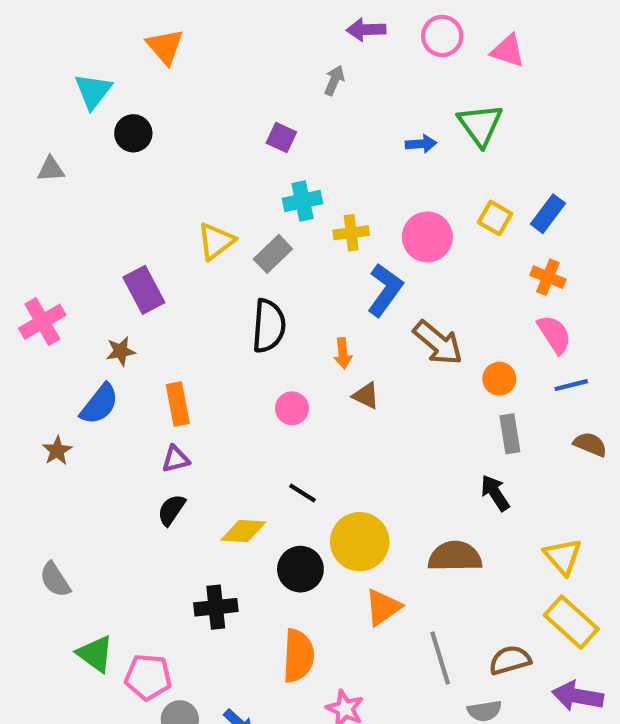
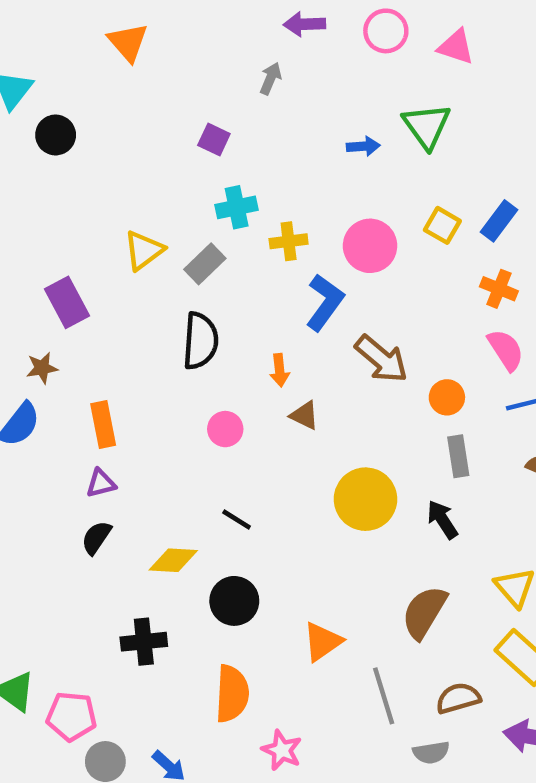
orange triangle: (165, 47) -> (128, 42), moved
yellow circle: (360, 542) -> (365, 499), moved
brown semicircle: (455, 556) -> (424, 612), moved, turned -58

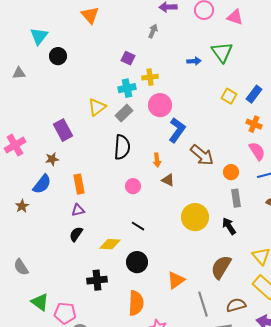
cyan cross: (237, 207) -> (127, 88), moved
yellow cross: (289, 241) -> (150, 77), moved
pink circle: (370, 246) -> (160, 105), moved

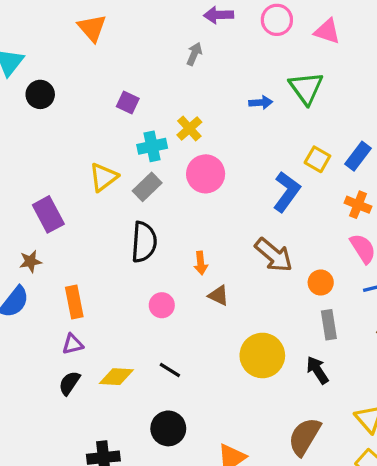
purple square: (128, 58) -> (128, 103), moved
yellow cross: (150, 77) -> (189, 128), turned -35
blue L-shape: (177, 130) -> (287, 192), moved
yellow diamond: (110, 244) -> (116, 377), moved

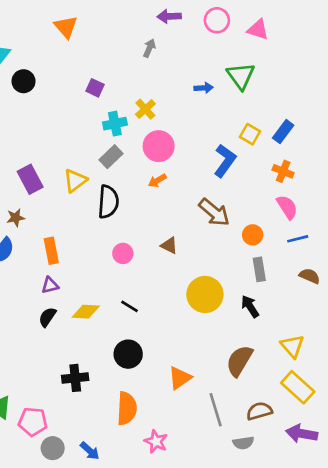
yellow triangle: (103, 177) -> (75, 181), moved
orange arrow: (201, 263) -> (157, 181), moved, turned 66

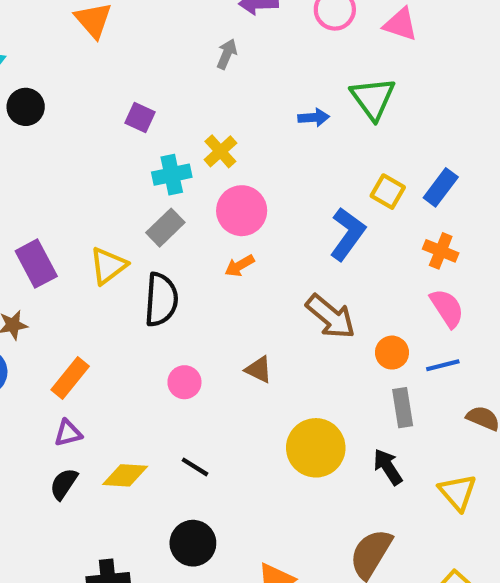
blue line: (298, 239) -> (443, 365), moved
orange rectangle: (51, 251) -> (70, 378), turned 50
yellow triangle: (292, 346) -> (458, 492), moved

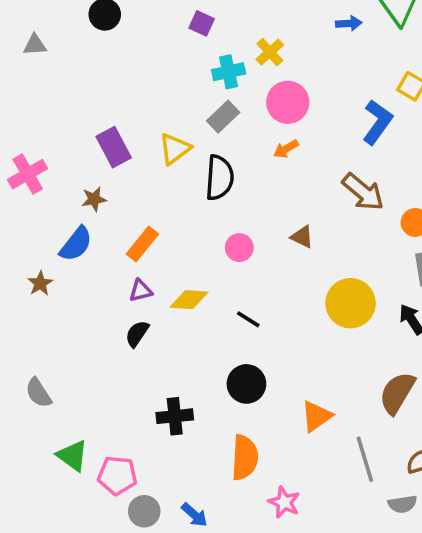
yellow diamond: (125, 475) -> (189, 300), moved

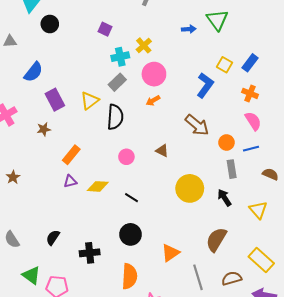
blue semicircle: (76, 244) -> (33, 72), moved
black semicircle: (137, 334) -> (53, 237), moved

